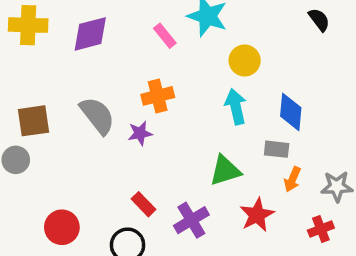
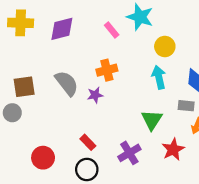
green triangle: (225, 170) -> (152, 120), turned -40
red rectangle: (143, 204) -> (88, 142), moved

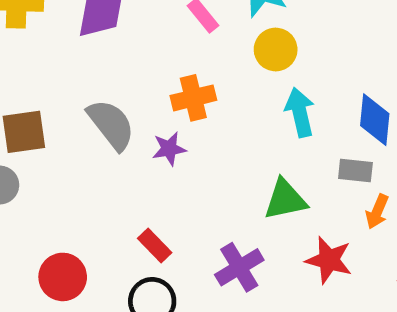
yellow circle: (165, 47) -> (276, 50), moved
green triangle: (152, 120) -> (285, 200), turned 45
red star: (173, 149) -> (329, 260), turned -30

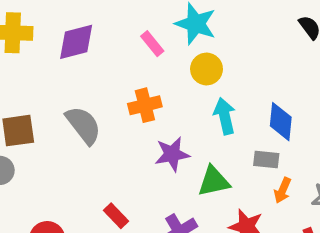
purple star: (169, 149) -> (172, 154), moved, size x1.4

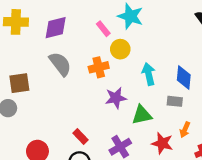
yellow circle: (207, 69) -> (120, 49), moved
gray semicircle: (83, 125) -> (60, 64), moved
orange arrow: (283, 190) -> (185, 130), moved

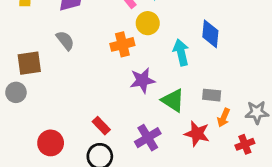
gray semicircle: (60, 64) -> (65, 40), moved, size x0.7
blue diamond: (184, 77) -> (210, 34), moved
gray rectangle: (175, 101) -> (212, 95), moved
green triangle: (142, 115) -> (173, 100), turned 45

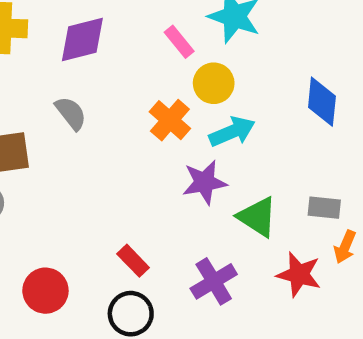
orange cross: (122, 44) -> (170, 120), turned -35
cyan arrow: (181, 52) -> (232, 132), moved, turned 80

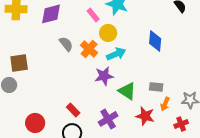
gray semicircle: (71, 113) -> (66, 44), moved

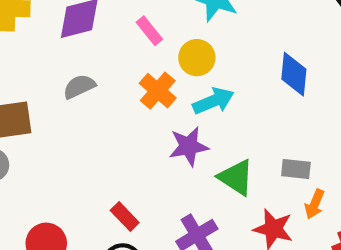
pink rectangle: (93, 15) -> (149, 31), moved
gray semicircle: (66, 44) -> (79, 86), moved, turned -77

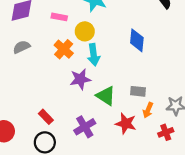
pink rectangle: (149, 31) -> (59, 17), turned -40
cyan arrow: (213, 101) -> (94, 55), turned 105

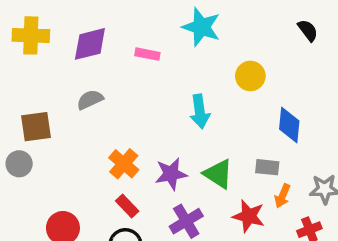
yellow circle: (85, 31) -> (250, 76), moved
blue diamond: (137, 40) -> (289, 125), moved
orange cross: (64, 49) -> (124, 164), moved
purple star: (80, 79) -> (171, 174), moved

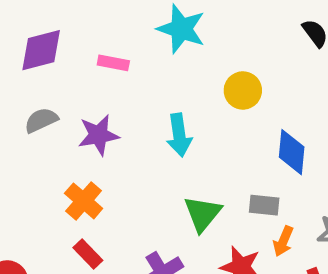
purple star: (171, 174) -> (98, 135), moved
green triangle: (218, 174) -> (203, 214), turned 36

